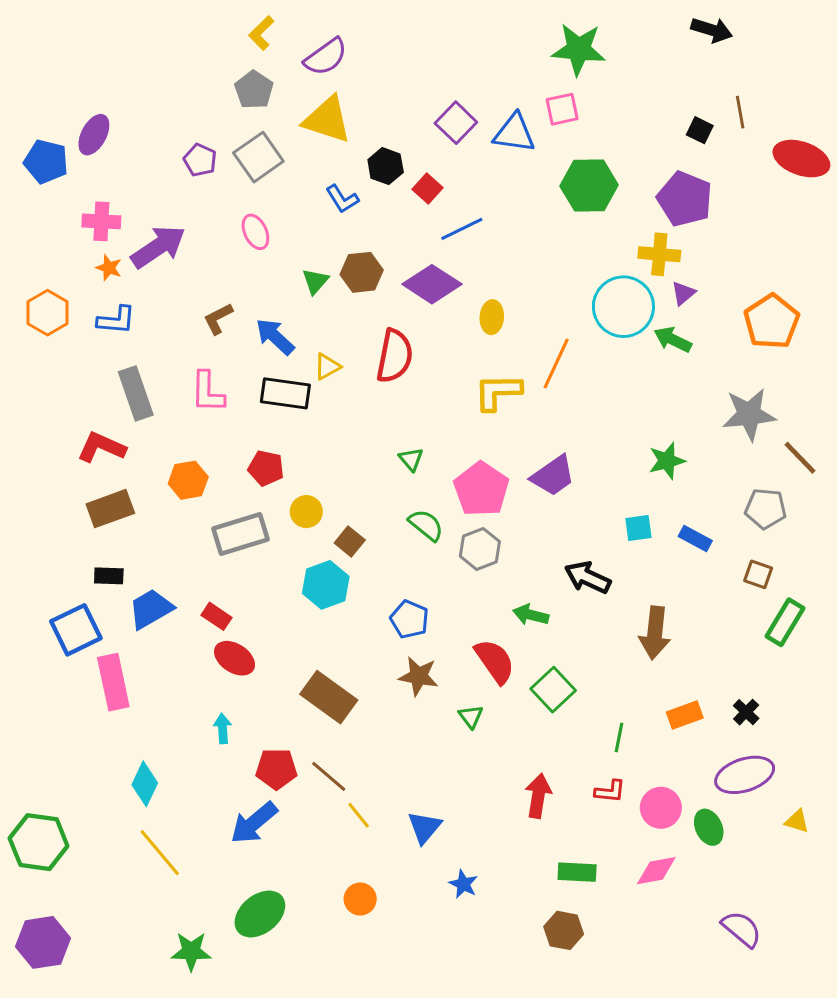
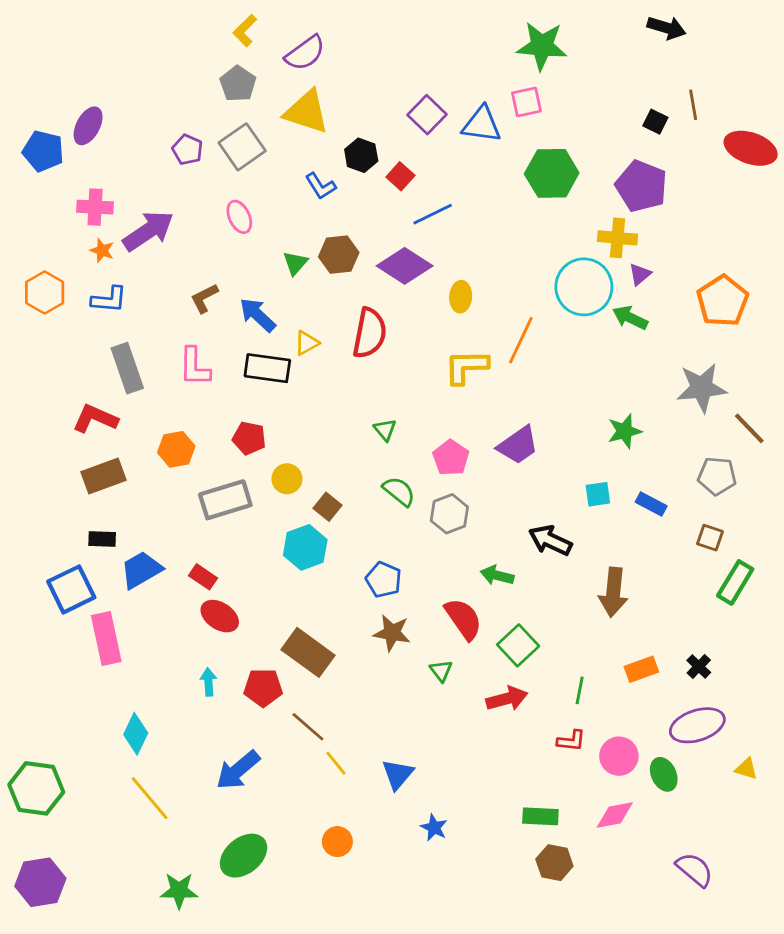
pink pentagon: (481, 489) -> (451, 458), size x0.7
red pentagon: (276, 769) -> (263, 687), moved
red arrow: (538, 796) -> (507, 699), moved, turned 66
brown hexagon: (564, 930) -> (554, 863), moved

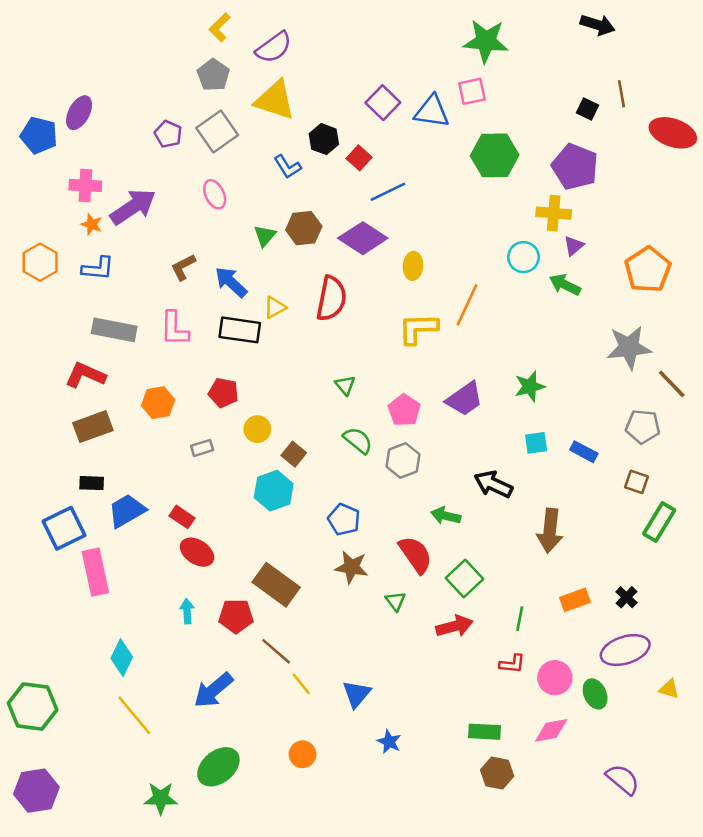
cyan circle: (584, 287) -> (524, 257), size x0.6
gray rectangle: (127, 368) -> (114, 330), turned -60
green star: (625, 431) -> (530, 386), moved
gray rectangle: (225, 500) -> (202, 448), size x0.5

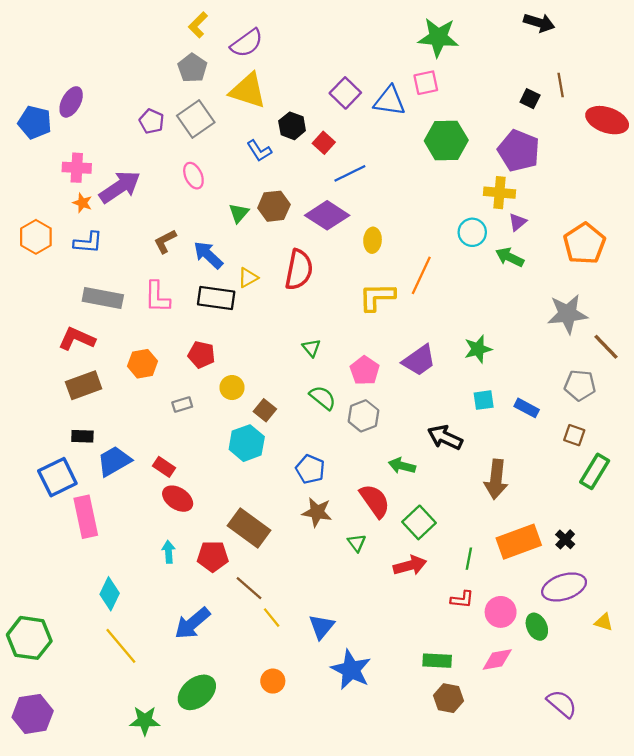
orange rectangle: (575, 600) -> (519, 542), size x1.6
blue star: (389, 742) -> (351, 670), size x1.8

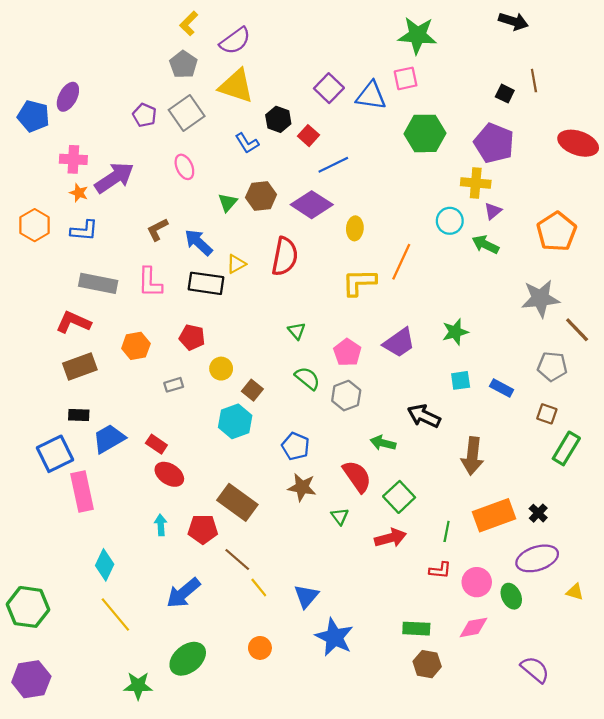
red ellipse: (607, 120) -> (578, 143), moved

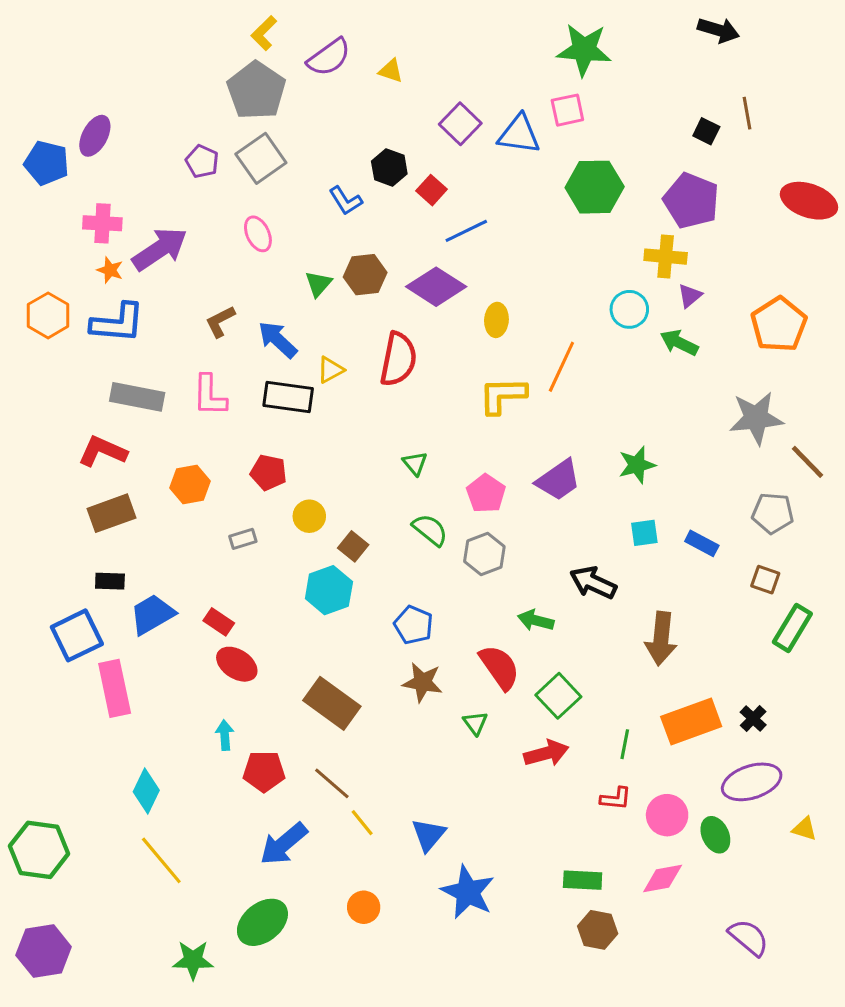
gray pentagon: (183, 64) -> (256, 90), size x1.5
yellow triangle: (236, 86) -> (391, 71), moved, size x0.5
blue L-shape: (84, 231) -> (118, 323), size x1.4
red pentagon: (203, 529) -> (264, 771), moved
blue arrow: (183, 593) -> (284, 844), moved

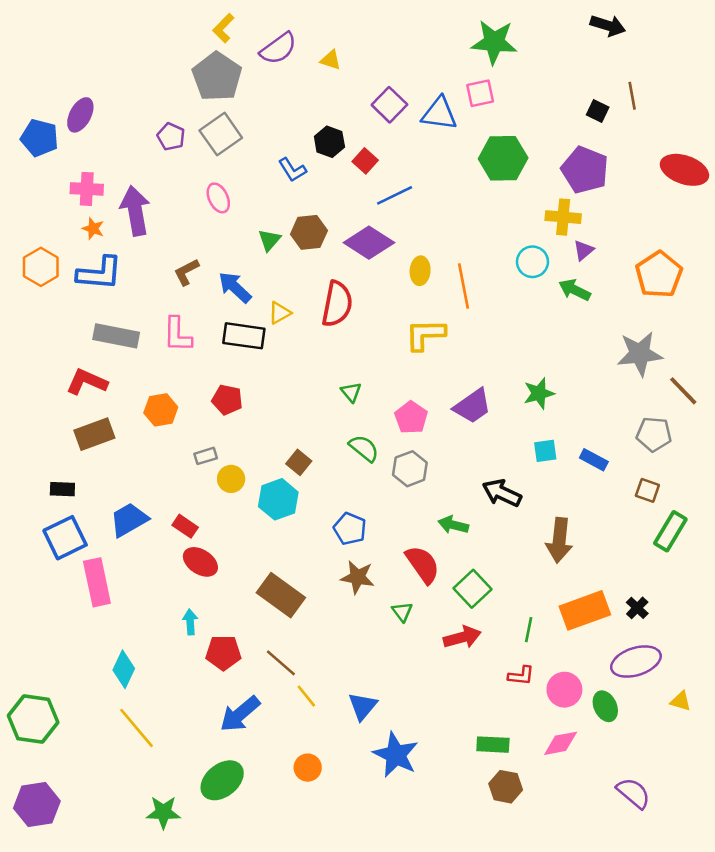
purple arrow: (160, 249) -> (135, 211), turned -66
orange line: (561, 367) -> (464, 286), moved, turned -36
yellow circle: (309, 516) -> (231, 479), moved
black rectangle: (110, 581) -> (62, 489), moved

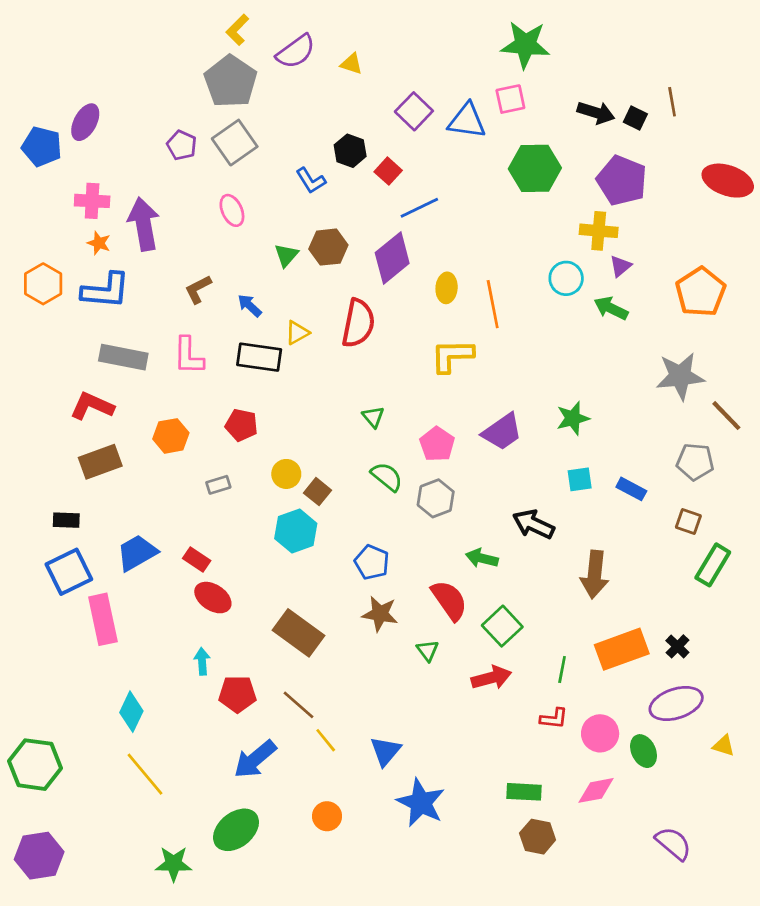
black arrow: (608, 25) -> (596, 113), moved
purple diamond: (369, 243) -> (392, 258), turned -72
blue arrow: (235, 287) -> (250, 306), size x0.7
yellow circle: (231, 479) -> (286, 474), moved

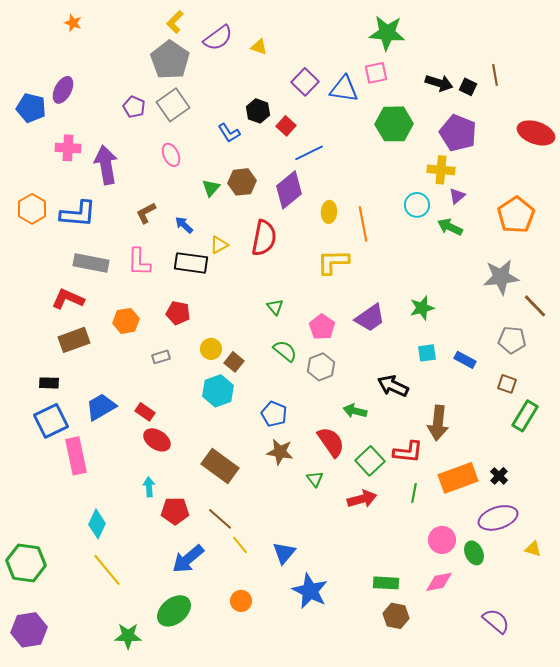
orange star: (99, 243) -> (73, 23), moved
red L-shape: (554, 718) -> (408, 452), moved, size x1.4

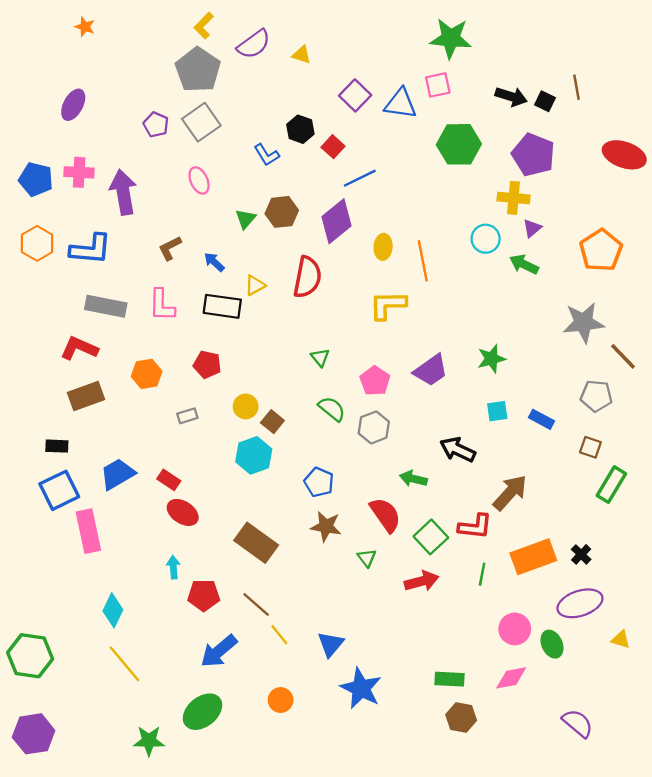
blue pentagon: (31, 108) -> (36, 179), moved
brown arrow: (438, 423) -> (510, 493), turned -144

